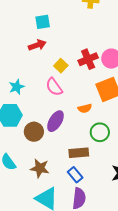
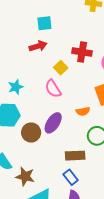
red cross: (88, 59) -> (82, 52), moved, turned 30
brown star: (40, 168) -> (25, 176), moved

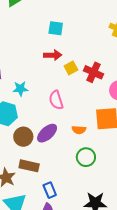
cyan square: (44, 23) -> (56, 28), moved
yellow square: (61, 68) -> (71, 68), moved
brown rectangle: (75, 156) -> (29, 166), moved

